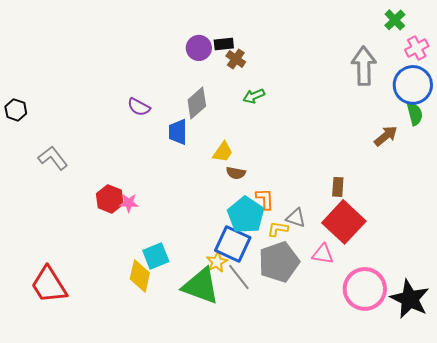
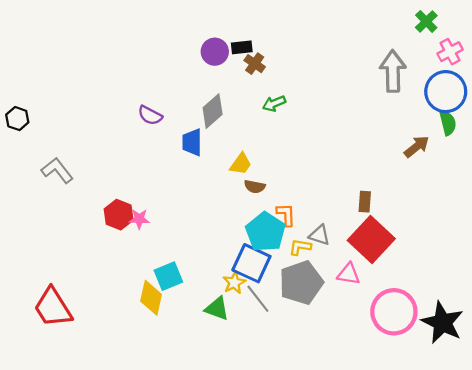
green triangle: (201, 286) -> (217, 309), size x0.6

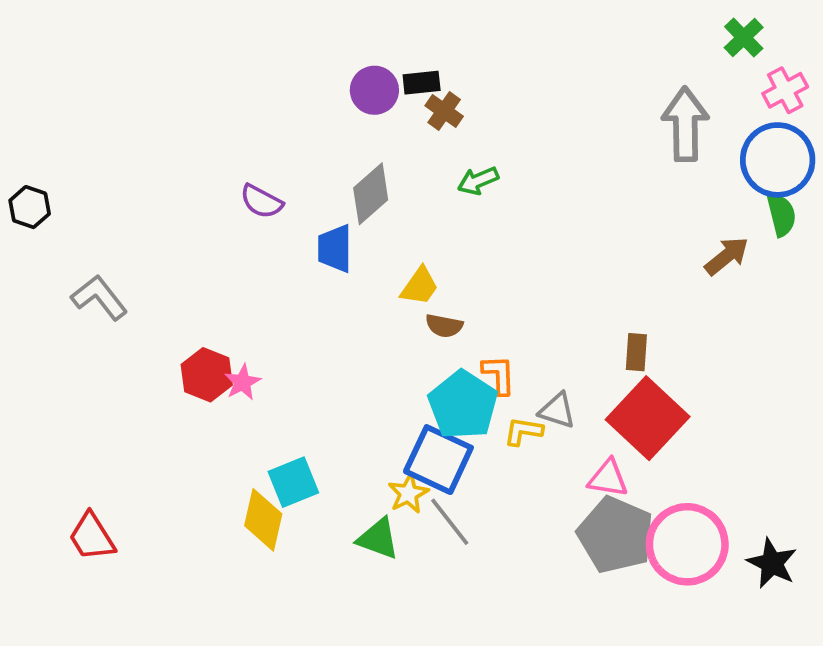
pink star: (139, 219) -> (243, 382), turned -30
gray pentagon: (301, 283) -> (616, 535), moved, turned -30
red trapezoid: (53, 307) -> (92, 537), size x0.7
black star: (442, 323) -> (772, 563), size x0.7

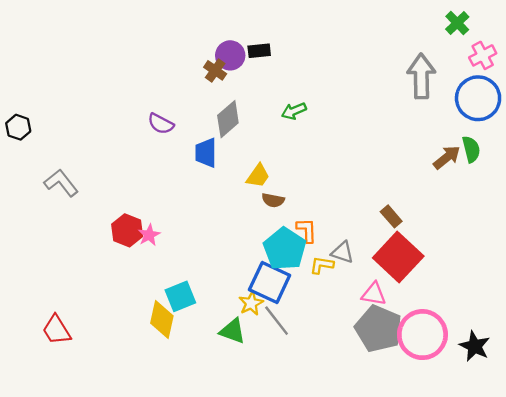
brown cross: (444, 111) -> (215, 70), moved
green semicircle: (781, 215) -> (471, 149), moved
brown rectangle: (636, 352) -> (391, 216), turned -45

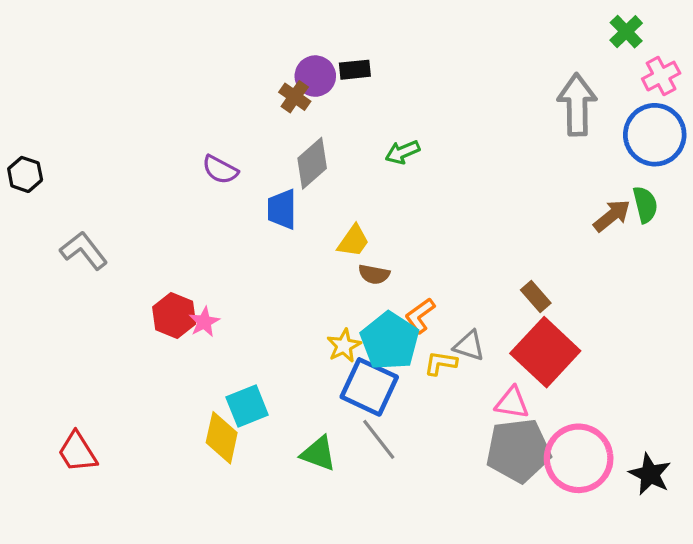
orange L-shape: (307, 230) -> (420, 316), turned -124
yellow star: (251, 303) -> (344, 346), moved
gray pentagon: (378, 329) -> (518, 450), turned -30

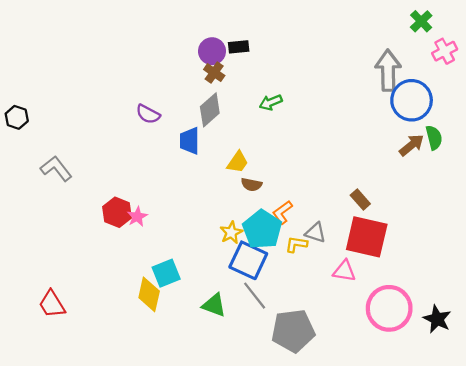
brown cross: (295, 97) -> (214, 73), moved
blue circle: (655, 135) -> (412, 100), moved
red square: (545, 352) -> (367, 237), turned -30
gray pentagon: (518, 450) -> (293, 331), moved

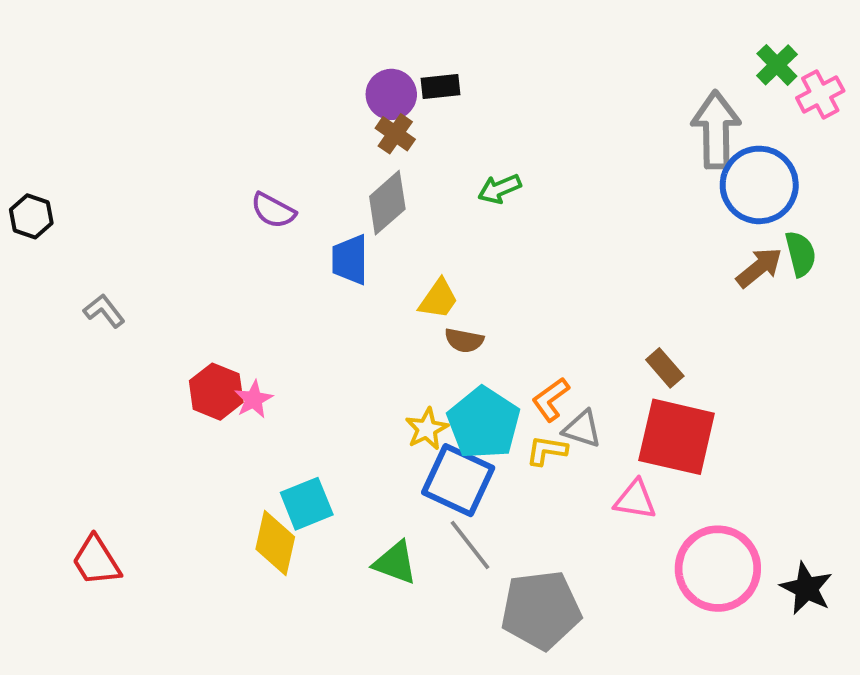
green cross: (421, 21) -> (777, 65), moved
gray L-shape: (56, 169) -> (104, 311), size x0.7
orange L-shape: (282, 212) -> (551, 399), moved

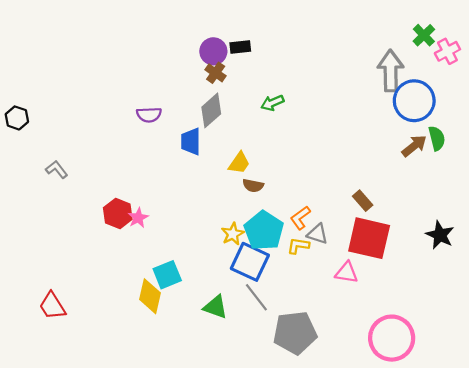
purple semicircle: (273, 211) -> (149, 115), turned -30
pink circle: (718, 569) -> (392, 338), moved
black star: (806, 588) -> (440, 235), moved

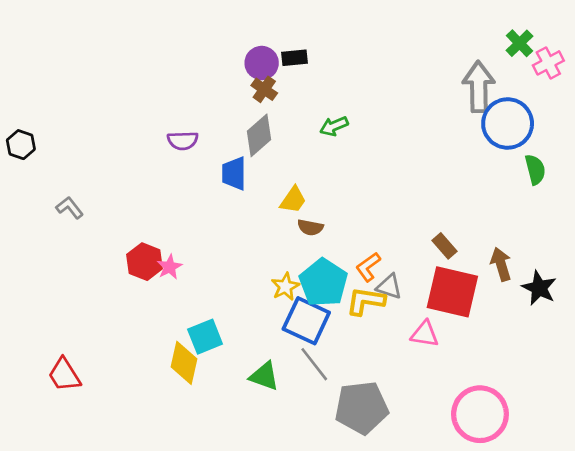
brown arrow: (414, 146) -> (501, 264), moved, turned -68
yellow L-shape: (298, 246) -> (366, 301), size x1.4

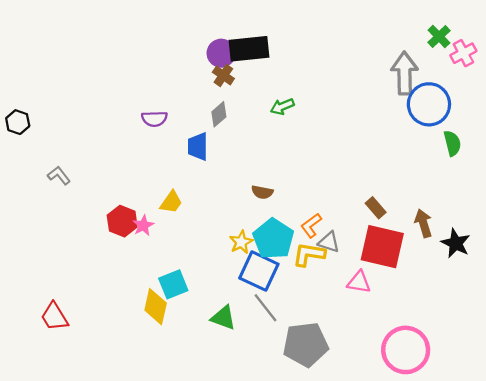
black rectangle: (294, 58) -> (249, 49), size x1.8
gray diamond: (259, 135) -> (219, 114), size x0.7
yellow trapezoid: (293, 200) -> (171, 202), moved

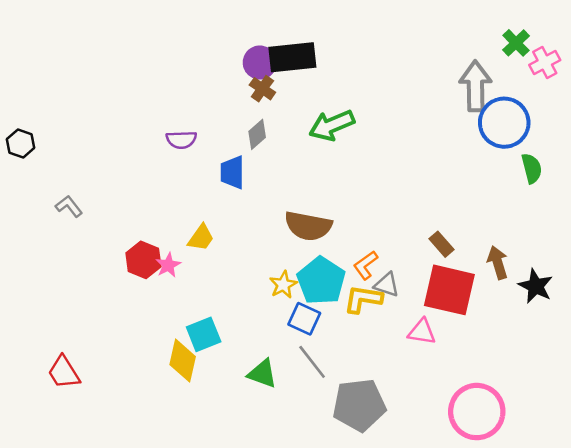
green arrow: (282, 107) -> (332, 125), size x1.6
brown semicircle: (262, 192) -> (308, 226), size x1.8
blue square: (259, 271) -> (304, 319), size x0.7

